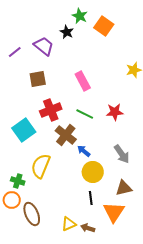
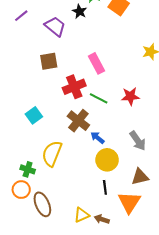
purple line: (15, 52) -> (21, 16), moved
red cross: (51, 110) -> (74, 87), moved
cyan square: (24, 130) -> (34, 115), size x0.7

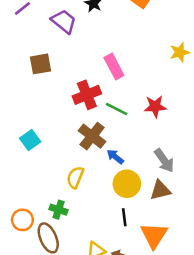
brown square: (49, 61) -> (40, 64), moved
cyan square: (34, 115) -> (30, 140), moved
yellow semicircle: (52, 153) -> (75, 177), moved, size x0.7
green cross: (28, 169) -> (59, 210), moved
brown triangle: (140, 177) -> (160, 190), moved

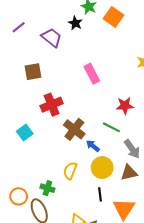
red cross: (87, 95) -> (52, 105), moved
green line: (117, 109) -> (111, 127), moved
yellow semicircle: (75, 177) -> (70, 171), moved

